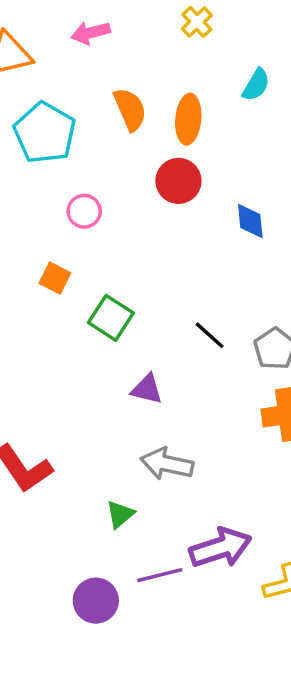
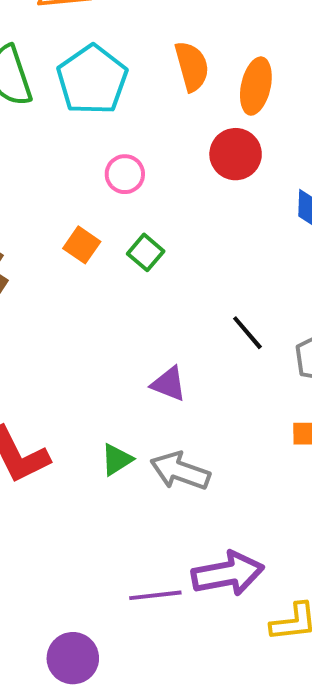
green square: (111, 318) -> (146, 252), moved, size x0.7
green triangle: (120, 514) -> (117, 459), moved
purple circle: (96, 601) -> (73, 658), moved

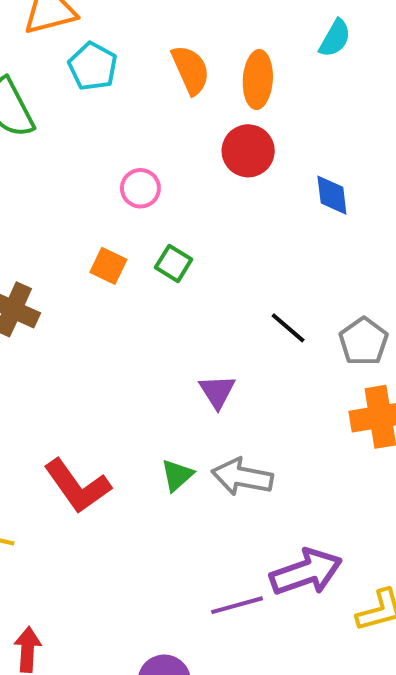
cyan pentagon: (92, 80) -> (93, 66), moved, size x0.7
purple triangle: (169, 384) -> (217, 391), turned 45

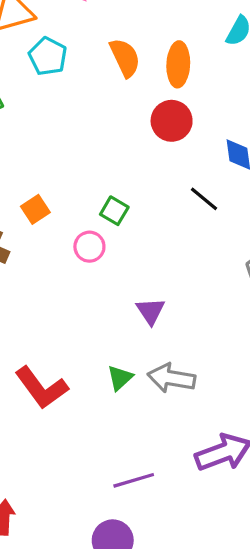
pink circle: (140, 188) -> (89, 247), moved
orange square: (108, 266) -> (35, 209), moved, turned 32
black line: (288, 328) -> (204, 199), moved
purple line: (237, 605) -> (134, 480), moved

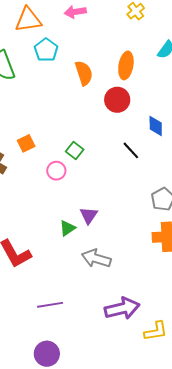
orange semicircle: (125, 58) -> (84, 73), moved
green triangle: (120, 378) -> (67, 228), moved
purple line: (134, 480) -> (50, 305), moved

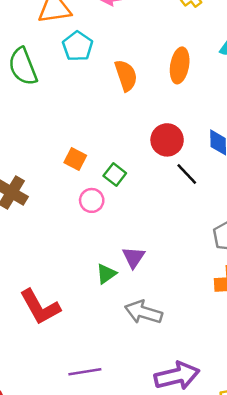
red circle: (117, 100) -> (167, 140), moved
orange square: (26, 143) -> (75, 159), moved, turned -36

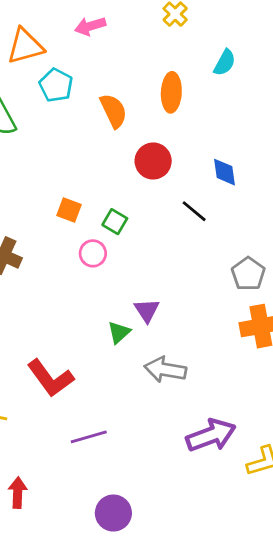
red circle: (167, 140) -> (153, 161), moved
purple line: (85, 372) -> (89, 437), moved

